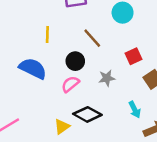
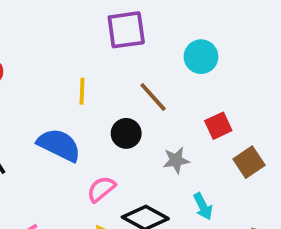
pink semicircle: (70, 84) -> (101, 189), moved
cyan arrow: (135, 110) -> (203, 206), moved

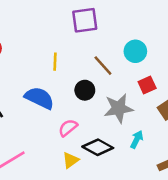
cyan circle: (201, 57) -> (135, 51), moved
gray star: (176, 160) -> (119, 108), size x1.6
cyan arrow: (203, 206) -> (137, 139), turned -126

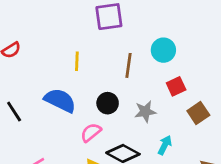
brown line: (103, 66) -> (129, 65), turned 50
black circle: (85, 90) -> (108, 103), moved
gray star: (119, 108) -> (145, 112), size x0.7

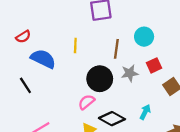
blue semicircle: (60, 100) -> (43, 59), moved
black circle: (108, 103) -> (100, 79), size x1.5
gray star: (145, 112) -> (130, 73), moved

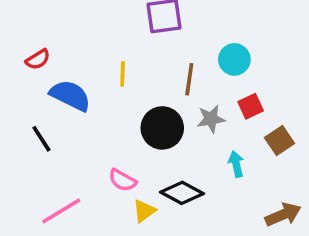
pink semicircle: (86, 102) -> (123, 180), moved, turned -112
cyan arrow: (145, 112) -> (236, 164), moved, turned -40

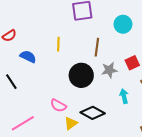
cyan circle: (234, 59) -> (123, 24), moved
blue semicircle: (70, 95) -> (28, 57), size x0.7

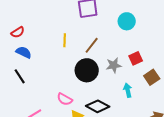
brown line: (97, 47) -> (92, 45), moved, turned 30
blue semicircle: (28, 57) -> (24, 52), moved

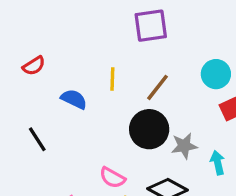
cyan circle: (127, 21) -> (216, 74), moved
blue semicircle: (24, 52) -> (74, 99), moved
gray star: (114, 65) -> (184, 146), moved

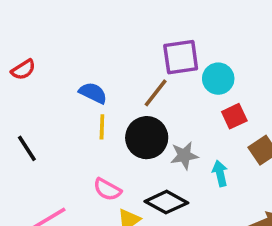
purple square: (151, 26) -> (181, 57), moved
yellow line: (112, 79) -> (102, 127), moved
blue semicircle: (74, 99) -> (93, 93), moved

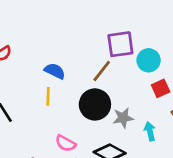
yellow line: (102, 127) -> (48, 96), moved

